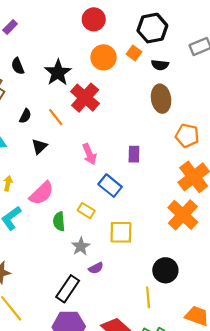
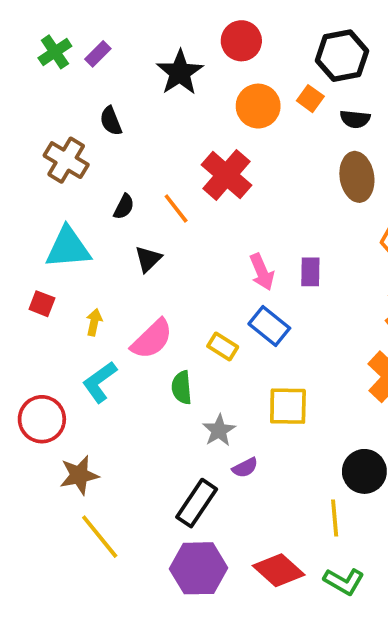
black star: (58, 73) -> (180, 72), moved
pink arrow: (89, 154) -> (262, 272), moved
yellow rectangle: (86, 211) -> (223, 347), moved

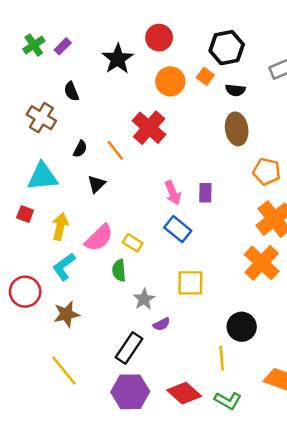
yellow arrow: (94, 322) -> (60, 227), size x1.5
yellow rectangle: (223, 347) -> (133, 243), moved
brown star: (79, 475) -> (66, 314), moved

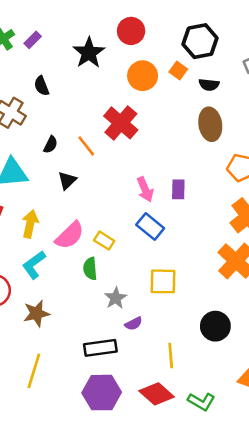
black rectangle: (129, 348) -> (100, 348), turned 48
yellow line: (222, 358) -> (171, 356), moved
yellow line: (64, 371) -> (34, 371), turned 56

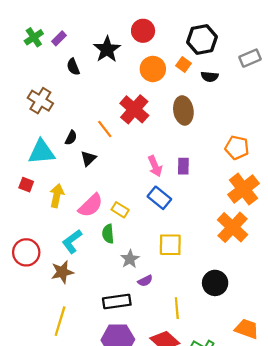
black semicircle: (42, 86) -> (73, 67), moved
brown ellipse: (210, 124) -> (183, 110), moved
black semicircle: (51, 145) -> (71, 138), moved
cyan L-shape: (34, 265) -> (72, 241), moved

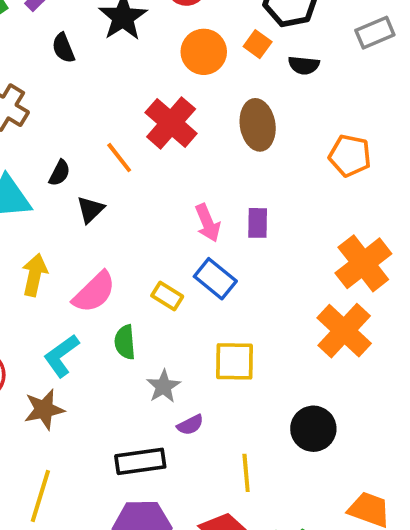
orange pentagon: (237, 148) -> (350, 156), moved
yellow rectangle: (120, 210) -> (167, 296), moved

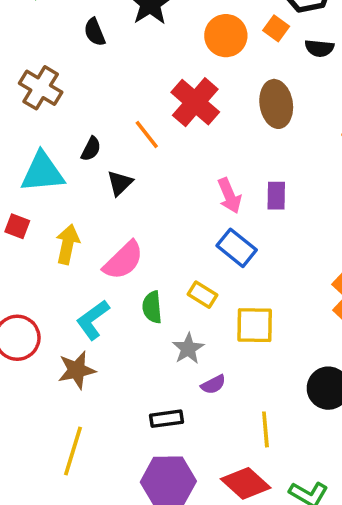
yellow rectangle: (167, 296) -> (202, 295), moved
black rectangle: (140, 461) -> (167, 419), size x0.7

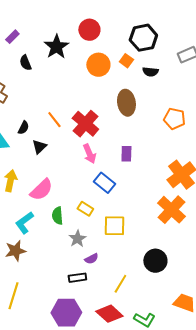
red cross: (195, 102) -> (85, 124), moved
pink arrow: (229, 196) -> (89, 154), moved
black rectangle: (167, 419) -> (77, 278), moved
yellow line: (265, 429) -> (120, 284), turned 36

